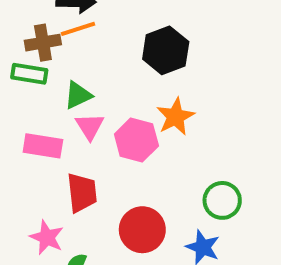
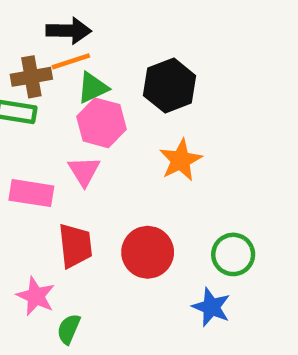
green triangle: (78, 95) -> (93, 88), moved
pink hexagon: (136, 140) -> (102, 123), moved
red circle: (142, 230) -> (148, 252), moved

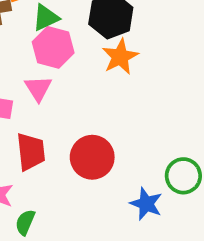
orange star: (181, 160) -> (120, 57), moved
green circle: (233, 254) -> (183, 176), moved

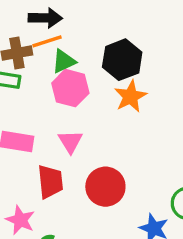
pink triangle: (38, 88) -> (70, 142), moved

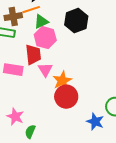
orange star: (130, 96) -> (62, 81), moved
red trapezoid: (50, 182) -> (33, 55), moved

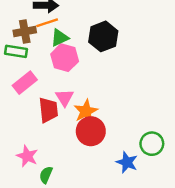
red trapezoid: (33, 55) -> (48, 110), moved
pink rectangle: (13, 70) -> (25, 83), moved, turned -48

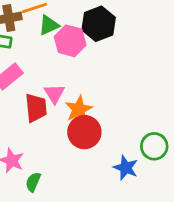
pink hexagon: (65, 58) -> (70, 41), moved

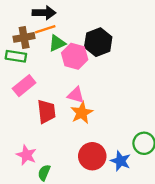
pink triangle: (54, 94) -> (76, 95), moved, turned -42
red circle: (84, 132) -> (92, 156), moved

